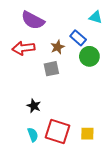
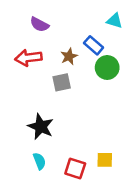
purple semicircle: (33, 20) -> (39, 24), size x0.7
black star: (34, 106) -> (41, 127), size x1.5
red square: (57, 132) -> (75, 169), moved, size x0.7

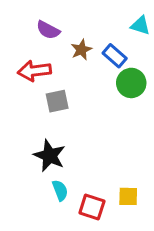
brown star: (69, 56) -> (81, 50), moved
gray square: (62, 82) -> (57, 101), moved
cyan semicircle: (39, 161) -> (60, 190), moved

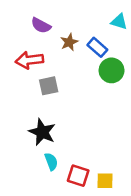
yellow square: (128, 196) -> (105, 181), moved

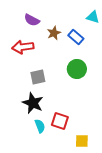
green circle: (112, 70) -> (77, 69), moved
gray square: (49, 86) -> (38, 77), moved
red square: (78, 176) -> (60, 121), moved

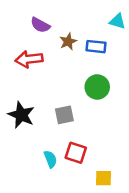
blue rectangle: (76, 37) -> (96, 47), turned -35
gray square: (38, 77) -> (64, 115), moved
black star: (33, 103) -> (21, 115), moved

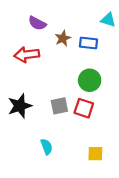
black star: (21, 115) -> (20, 106), turned 30
red square: (76, 153) -> (84, 108), moved
yellow square: (104, 178) -> (95, 154), moved

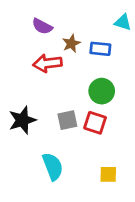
red arrow: (27, 55) -> (47, 63), moved
cyan semicircle: (47, 147) -> (53, 166), size x1.5

